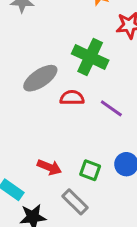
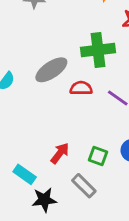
green cross: (90, 57) -> (98, 50), turned -32
red arrow: (49, 167) -> (60, 153), turned -75

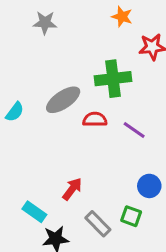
green square: (98, 156) -> (131, 216), moved

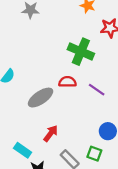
green cross: (113, 79) -> (81, 52), turned 30
gray ellipse: (63, 100) -> (41, 98), moved

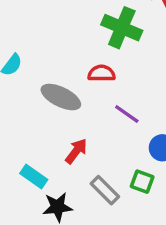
purple line: (97, 90) -> (127, 114), moved
gray ellipse: (41, 98) -> (61, 97), turned 60

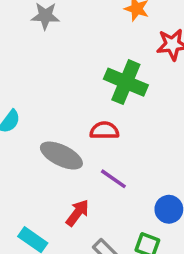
purple line: (127, 114) -> (113, 179), moved

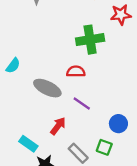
green cross: (126, 82) -> (90, 40), turned -32

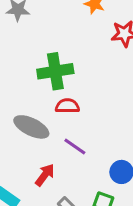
green cross: (90, 40) -> (55, 71), moved

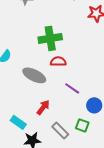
purple line: (75, 146) -> (72, 88), moved

